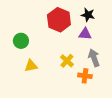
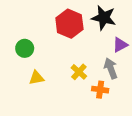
black star: (88, 15) -> (104, 18), size x1.5
purple triangle: (85, 34) -> (120, 45), moved, turned -32

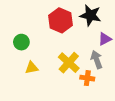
yellow cross: (79, 72) -> (69, 63), size x1.5

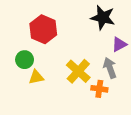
red hexagon: (61, 20) -> (43, 29), moved
green circle: (21, 42) -> (25, 60), moved

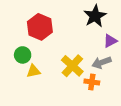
black star: (103, 18) -> (95, 16), turned 30
gray arrow: (110, 68) -> (102, 63), turned -90

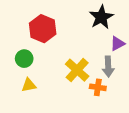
gray arrow: (102, 63) -> (108, 67), turned -72
yellow triangle: (33, 71) -> (29, 85), moved

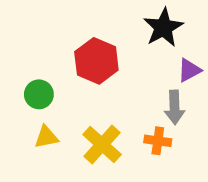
red hexagon: (43, 29) -> (96, 61), moved
yellow cross: (77, 70) -> (102, 145), moved

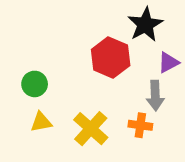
red hexagon: (96, 61) -> (111, 58), moved

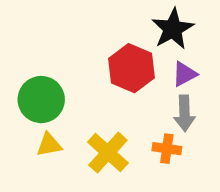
purple triangle: (168, 62) -> (184, 74), moved
green circle: (35, 84) -> (41, 100), size x1.5

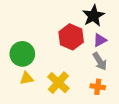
gray arrow: (184, 113) -> (100, 61), turned -30
orange cross: (167, 149) -> (98, 87), moved

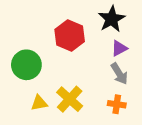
red hexagon: (71, 37) -> (70, 36), moved
yellow triangle: (27, 78) -> (39, 103), moved

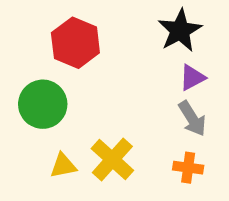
red hexagon: (70, 36) -> (75, 43), moved

